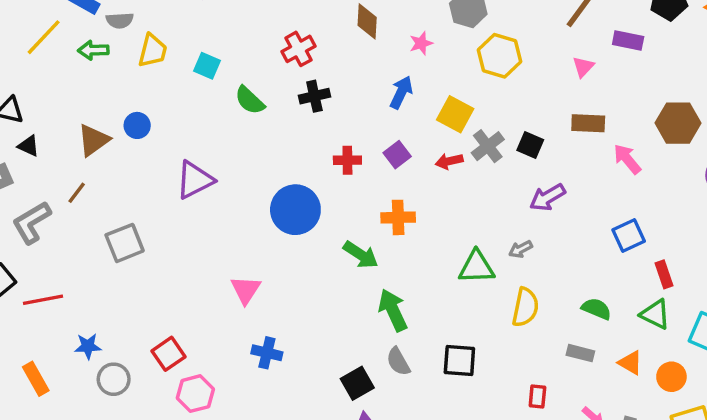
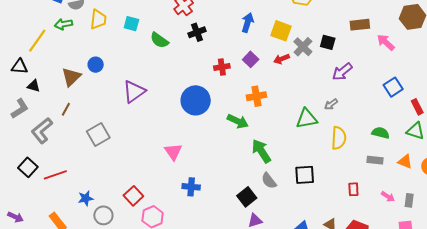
yellow line: (44, 37) -> (37, 41), moved

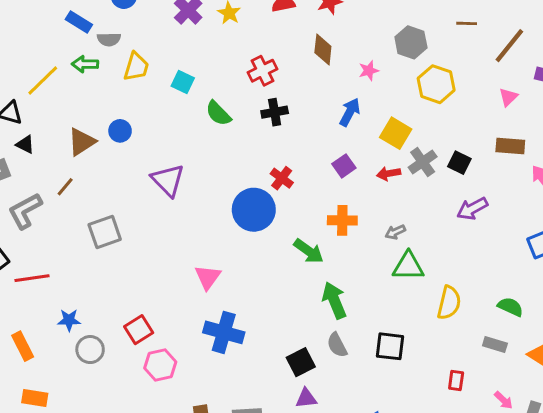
red cross: (222, 67) -> (282, 178), moved, turned 35
purple triangle: (134, 92) -> (168, 180), turned -50
gray arrow: (331, 104) -> (395, 232), moved
blue cross: (191, 187) -> (224, 332), size x1.5

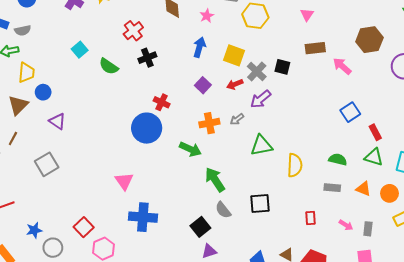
yellow trapezoid: (136, 67) -> (26, 73), moved
cyan square: (183, 82) -> (80, 50), turned 35
purple triangle: (168, 180) -> (57, 121), moved, size x0.7
purple arrow: (472, 209) -> (261, 99), moved
gray arrow: (395, 232) -> (237, 119), moved

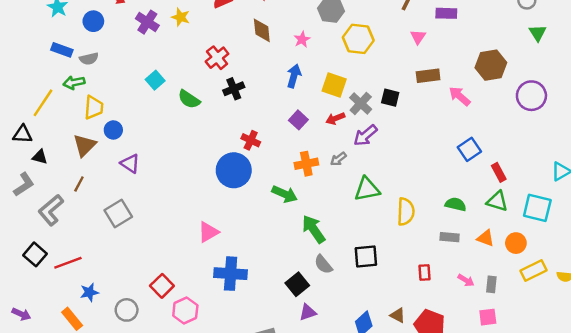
pink triangle: (124, 181) -> (208, 232), turned 36
blue star: (34, 230) -> (89, 292), moved

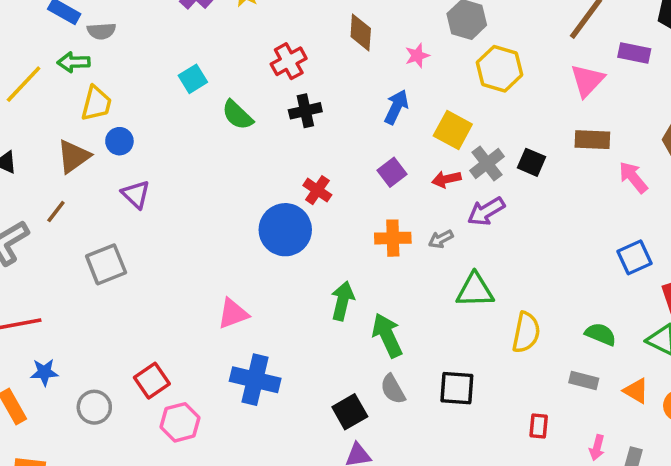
pink triangle: (418, 37) -> (587, 81), size x1.5
green arrow: (285, 194) -> (342, 301), moved, turned -110
pink arrow: (466, 280) -> (597, 448), turned 63

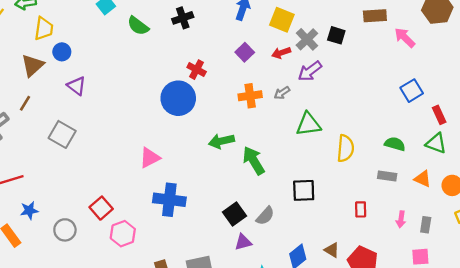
gray square: (106, 264) -> (62, 134), turned -32
green arrow: (342, 301) -> (221, 141), turned -110
gray semicircle: (393, 389) -> (265, 216), moved, turned -102

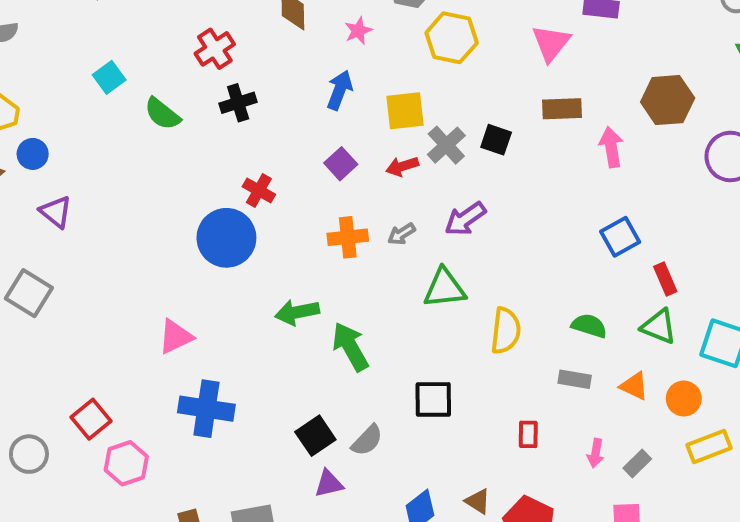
yellow square: (282, 20) -> (405, 111), turned -30
pink arrow: (405, 38) -> (611, 147), turned 35
purple arrow: (310, 71) -> (465, 219), moved
gray rectangle: (426, 225) -> (637, 464), turned 35

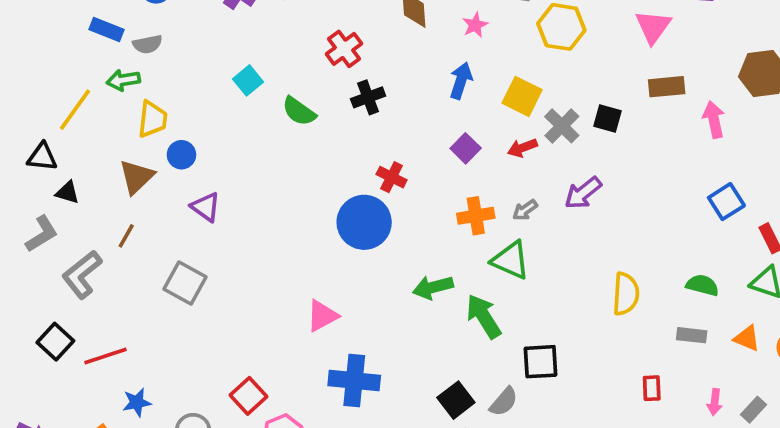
yellow square: (405, 111) -> (522, 96), turned 36
green triangle: (445, 288) -> (511, 260), moved, turned 33
black square: (433, 399) -> (541, 362), moved

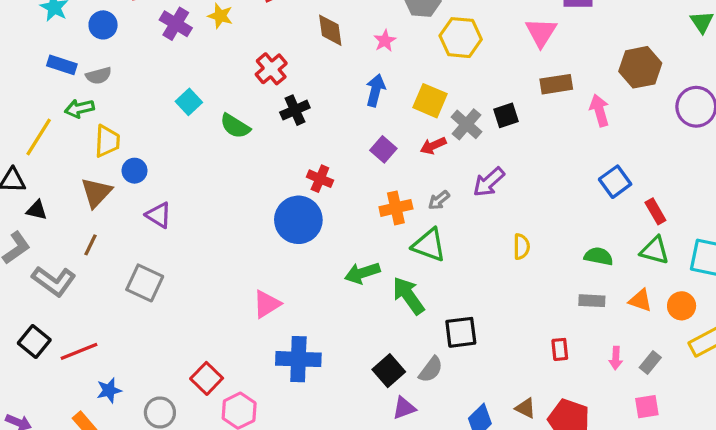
black square: (607, 119) -> (506, 115), turned -30
gray L-shape: (82, 274) -> (54, 281), turned -102
yellow semicircle: (626, 294) -> (521, 247), moved, size x0.7

